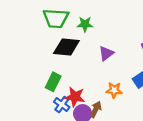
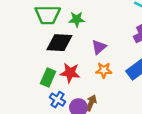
orange star: (114, 90) -> (104, 70), moved
red star: (75, 97) -> (70, 73), moved

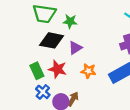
purple triangle: (99, 47) -> (75, 48), moved
green rectangle: (48, 78) -> (37, 71), turned -56

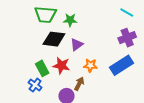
blue cross: (43, 92) -> (35, 85), moved
brown arrow: (73, 99) -> (79, 84), moved

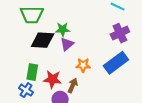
green star: (70, 20) -> (63, 29), moved
red star: (61, 66) -> (52, 79), moved
green rectangle: (42, 68) -> (32, 72), turned 42

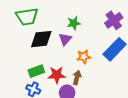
green star: (63, 29) -> (74, 23), moved
green rectangle: (32, 72) -> (36, 71), turned 70

